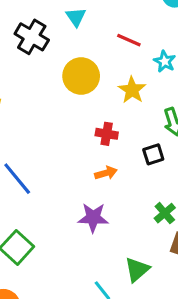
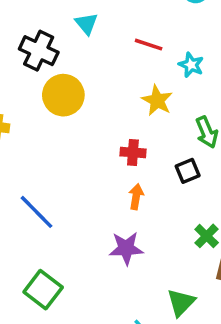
yellow circle: (81, 76) -> (63, 95), moved
orange arrow: (106, 173) -> (136, 197), turned -60

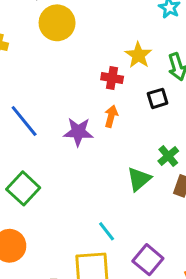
yellow star: (157, 100) -> (138, 55), moved
purple star: (126, 248) -> (78, 132), moved
green triangle: (181, 302) -> (139, 179), moved

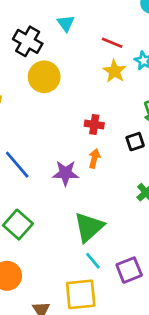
yellow star: (138, 55) -> (114, 71), moved
green triangle: (139, 179) -> (89, 227), moved, size x1.4
purple square: (148, 260) -> (129, 270), moved, turned 30

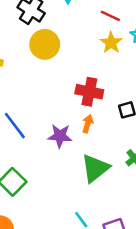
red cross: (94, 124) -> (89, 92), size x1.5
green triangle: (89, 227) -> (95, 168), moved

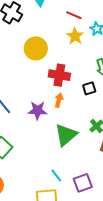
yellow circle: (45, 44) -> (36, 48), moved

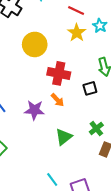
orange arrow: (59, 100) -> (57, 100), turned 120
green triangle: (66, 135) -> (64, 137), size x0.7

